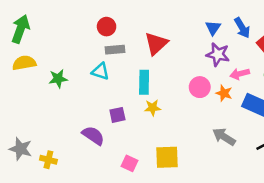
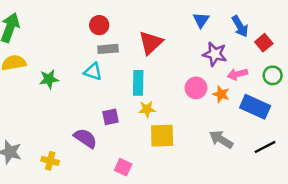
blue triangle: (213, 28) -> (201, 20), moved
yellow square: (167, 157) -> (162, 136), moved
yellow cross: (48, 160) -> (50, 161), moved

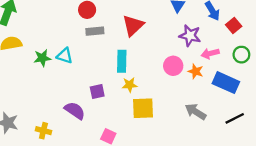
cyan triangle: (93, 72) -> (65, 56), moved

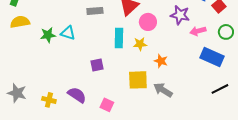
pink circle: (173, 66) -> (148, 22), moved
orange star: (196, 71) -> (161, 61), moved
yellow star: (130, 85) -> (140, 44), moved
purple semicircle: (75, 111) -> (77, 95), moved
gray arrow: (196, 112) -> (163, 90), moved

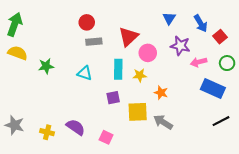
yellow semicircle: (20, 22) -> (18, 53), turned 30
cyan triangle: (68, 33) -> (85, 73), moved
purple square: (97, 65) -> (113, 98), moved

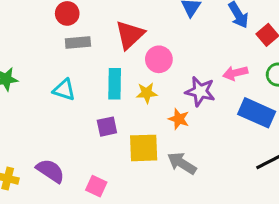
purple star: (180, 46) -> (200, 91), moved

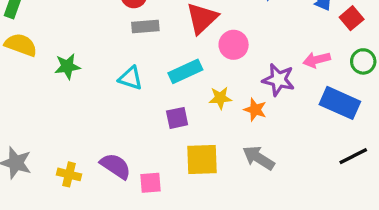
cyan rectangle: (115, 84) -> (185, 71), turned 64
yellow star: (147, 93) -> (220, 98), moved
yellow square: (144, 148) -> (202, 159), moved
pink square: (96, 186) -> (150, 183), moved, turned -30

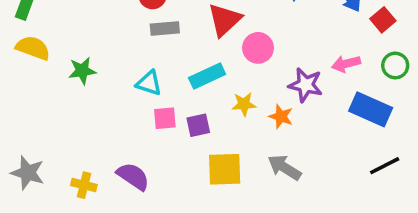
pink square: (150, 183) -> (165, 118), moved

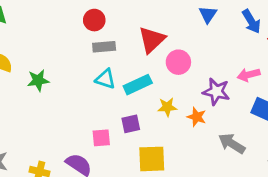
cyan triangle: (149, 83) -> (105, 79), moved
pink square: (165, 118) -> (101, 138), moved
gray arrow: (284, 167) -> (232, 144), moved

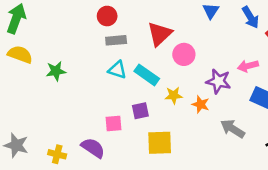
cyan rectangle: (138, 85) -> (147, 75), turned 60

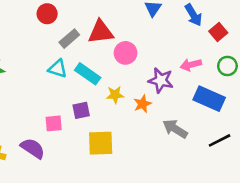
red triangle: (160, 34) -> (101, 32), turned 36
gray rectangle: (116, 40) -> (69, 39), moved, turned -36
orange star: (201, 104) -> (142, 104), turned 30

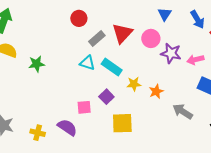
red triangle: (101, 32) -> (122, 33), turned -40
pink circle: (126, 53) -> (151, 38), moved
purple star: (161, 80) -> (171, 53), moved
purple square: (81, 110) -> (106, 97), turned -32

